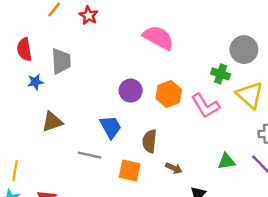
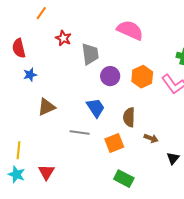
red star: (89, 15) -> (63, 38), moved
gray trapezoid: (61, 61) -> (90, 54), moved
orange square: (130, 170) -> (114, 143), turned -30

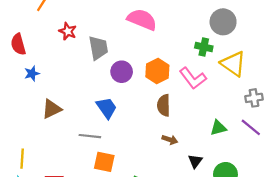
brown semicircle: (129, 117) -> (164, 105), moved
orange square: (114, 143) -> (104, 162), moved, turned 36

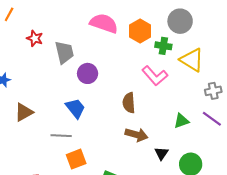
orange hexagon: (157, 71) -> (140, 31), moved
brown arrow: (170, 140) -> (137, 135), size x1.5
orange square: (104, 162) -> (76, 159), turned -30

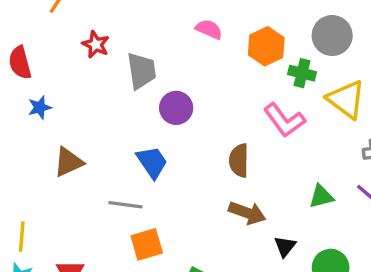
pink semicircle: (104, 23) -> (209, 29), size x0.6

